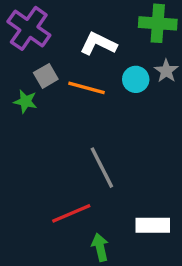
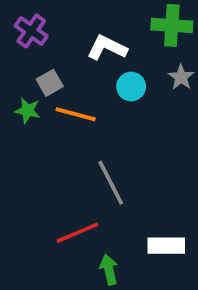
purple cross: (29, 28) -> (31, 31), size x0.7
cyan circle: (136, 79) -> (131, 87), moved
orange line: (87, 88) -> (76, 114), moved

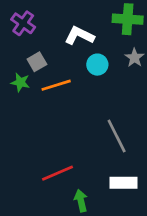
orange line: (76, 114) -> (56, 85), turned -32
gray line: (111, 183) -> (117, 136), moved

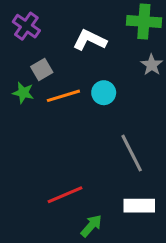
cyan circle: (97, 65) -> (104, 93), moved
green arrow: (81, 201) -> (91, 226), turned 55

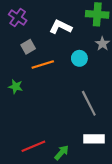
green star: (23, 93) -> (16, 87), moved
cyan circle: (104, 93) -> (79, 58), moved
red line: (65, 195) -> (33, 146), moved

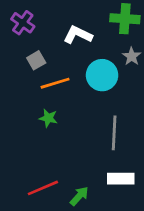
cyan circle: (79, 58) -> (102, 75), size x1.5
green star: (16, 87) -> (48, 118), moved
gray line: (89, 103) -> (114, 133), turned 30

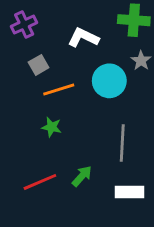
purple cross: (23, 23) -> (24, 25), turned 30
red line: (43, 188) -> (40, 182), moved
green arrow: (79, 196) -> (82, 176), moved

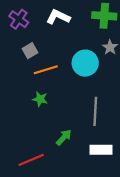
purple cross: (24, 25) -> (19, 19), turned -30
white L-shape: (83, 38) -> (58, 17), moved
red line: (40, 182) -> (31, 160), moved

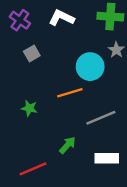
orange line: (46, 70) -> (70, 93), moved
green star: (40, 99) -> (29, 108), moved
gray line: (95, 111) -> (101, 118), turned 64

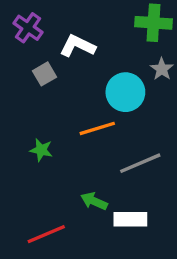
white L-shape: (62, 18) -> (78, 46), moved
green arrow: (67, 145) -> (94, 201), turned -108
white rectangle: (107, 158) -> (130, 219), moved

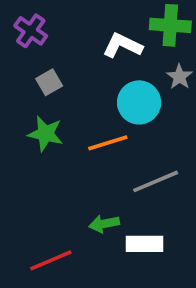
white L-shape: (78, 46) -> (123, 46), moved
green star: (41, 150) -> (45, 134), moved, size x1.4
green arrow: (94, 201) -> (104, 224), turned -35

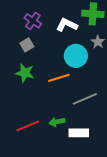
purple cross: (31, 31) -> (33, 21), moved
red line: (51, 260) -> (28, 126), moved

